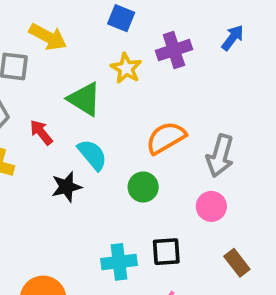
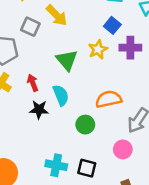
blue square: (121, 18) -> (112, 25), moved
red arrow: (41, 132) -> (33, 83), moved

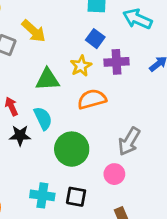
green triangle: (67, 60) -> (47, 79), turned -50
orange semicircle: (109, 99) -> (92, 99), moved
green circle: (85, 125) -> (72, 149), size x1.6

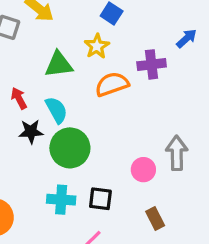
purple cross: (116, 62) -> (152, 64), moved
gray arrow: (129, 141) -> (177, 153), moved, turned 152
green circle: (72, 149) -> (70, 148), moved

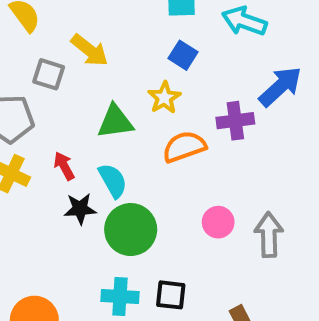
blue arrow: (187, 38) -> (280, 87), size x1.6
pink circle: (143, 170) -> (218, 222), moved

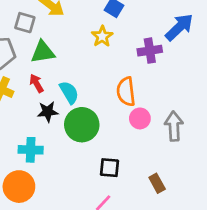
green triangle: (115, 122) -> (43, 52), moved
orange semicircle: (184, 147) -> (126, 92), moved, turned -76
cyan cross: (120, 297) -> (31, 150), moved

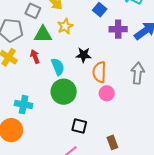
yellow star: (102, 36) -> (65, 26), moved
purple cross: (150, 51) -> (118, 29), moved
black star: (48, 112) -> (84, 55), moved
gray arrow: (174, 126) -> (138, 73), moved

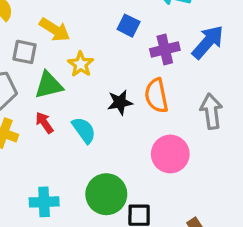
orange semicircle: (99, 72) -> (156, 96), moved
green circle: (64, 92) -> (106, 194), moved
pink circle: (107, 93) -> (170, 154), size x1.5

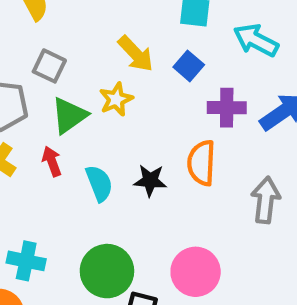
yellow arrow: (55, 30) -> (136, 54), moved
green triangle: (49, 85) -> (69, 115), turned -36
black star: (120, 102) -> (150, 180), moved
pink circle: (170, 154) -> (196, 272), moved

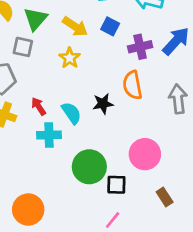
green triangle: (69, 115) -> (35, 19), moved
cyan cross: (26, 261) -> (49, 135), moved

